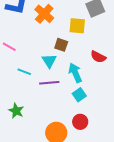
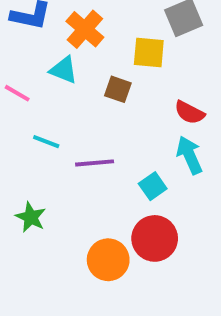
cyan triangle: (49, 61) -> (64, 70), moved, turned -35
cyan arrow: (75, 73) -> (190, 155), moved
red circle: (80, 122) -> (155, 238), size x1.5

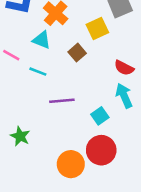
yellow square: (149, 52) -> (97, 29), turned -30
brown square: (118, 89) -> (77, 53), turned 30
cyan line: (46, 142) -> (38, 72), moved

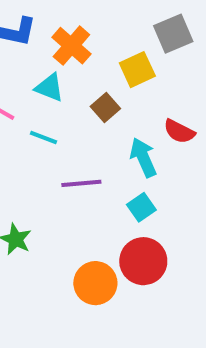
cyan arrow: (124, 96) -> (143, 157), moved

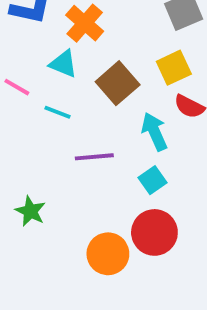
yellow square: (137, 70) -> (174, 68), moved
brown square: (105, 107) -> (118, 83), size x1.5

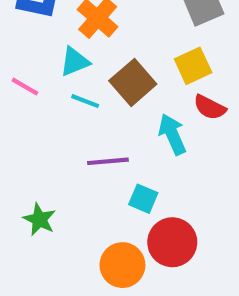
cyan triangle: (63, 64) -> (75, 62), turned -44
cyan line: (58, 112) -> (85, 101), moved
cyan square: (153, 180) -> (143, 199), moved, turned -32

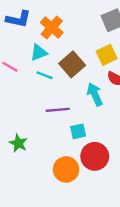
cyan square: (143, 199) -> (78, 131), turned -35

